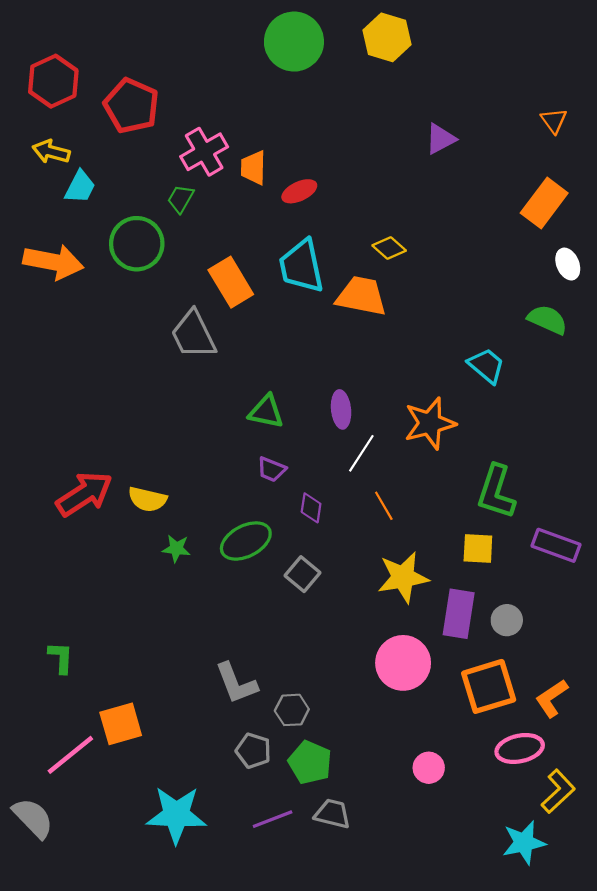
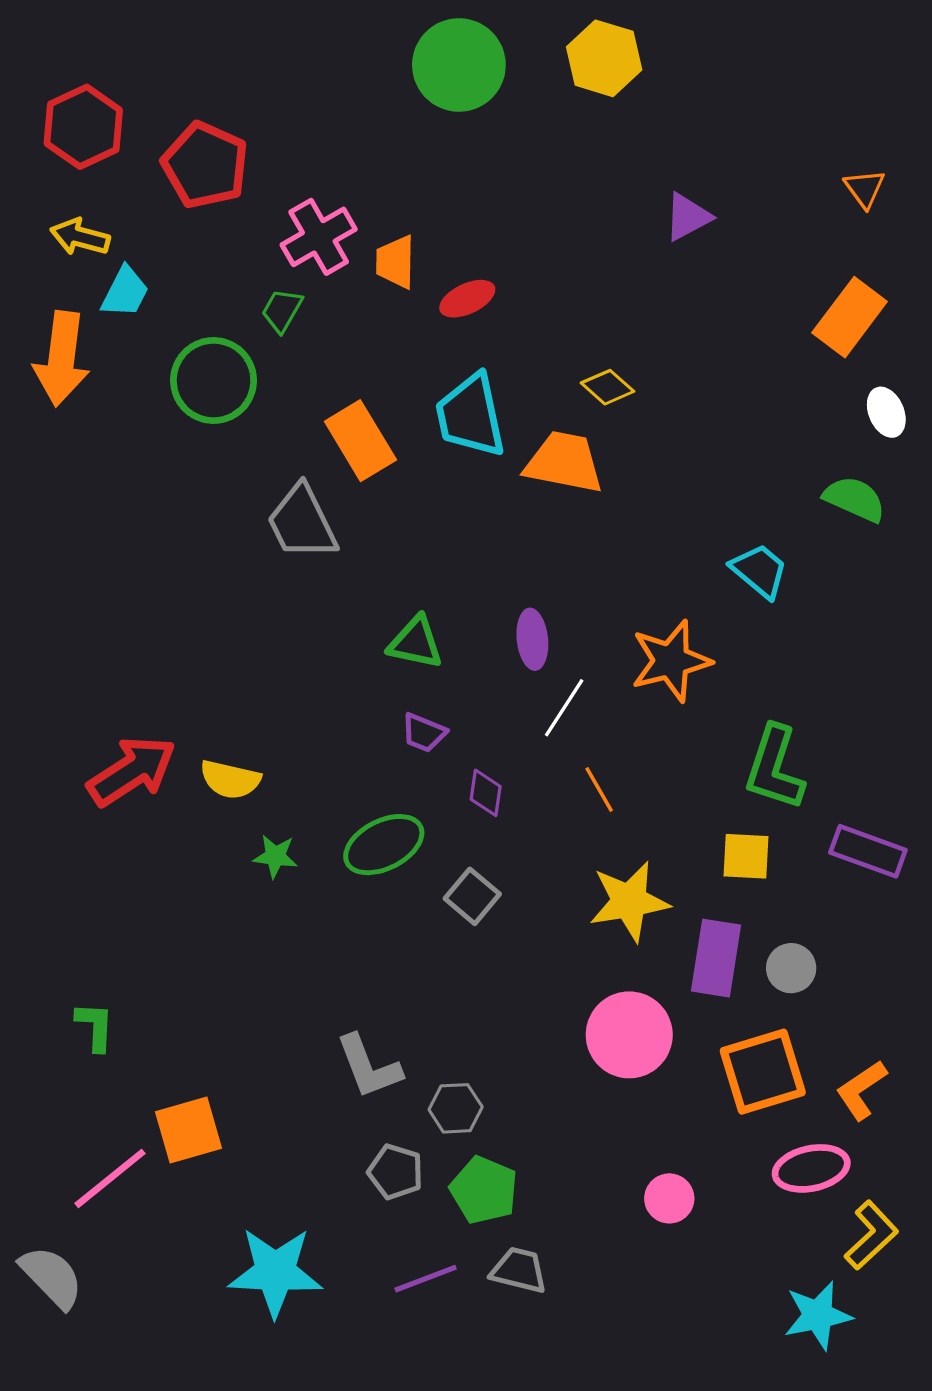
orange arrow: (53, 262) -> (62, 359), moved, turned 86

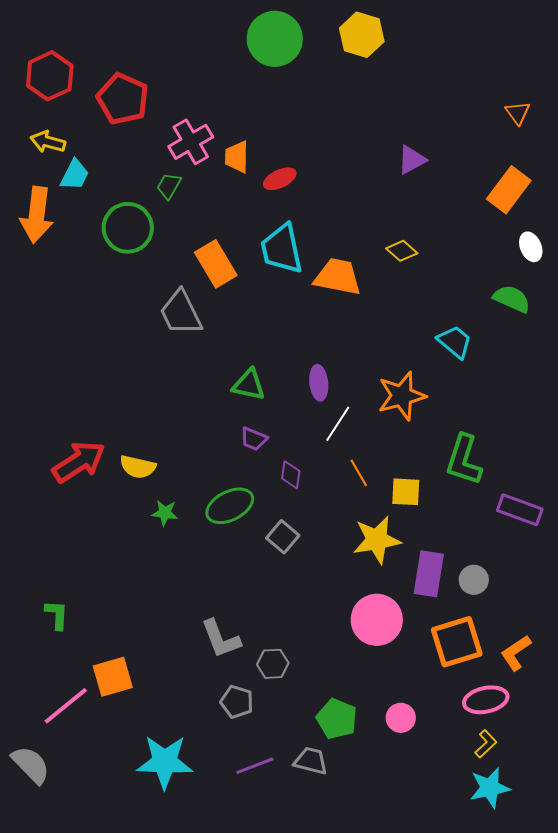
purple triangle: (688, 217) -> (412, 160), moved
yellow diamond: (607, 387) -> (402, 251), moved
yellow square: (746, 856) -> (406, 492), moved
green pentagon: (484, 1190) -> (337, 719), moved
yellow L-shape: (871, 1235) -> (486, 744), moved, size x0.7

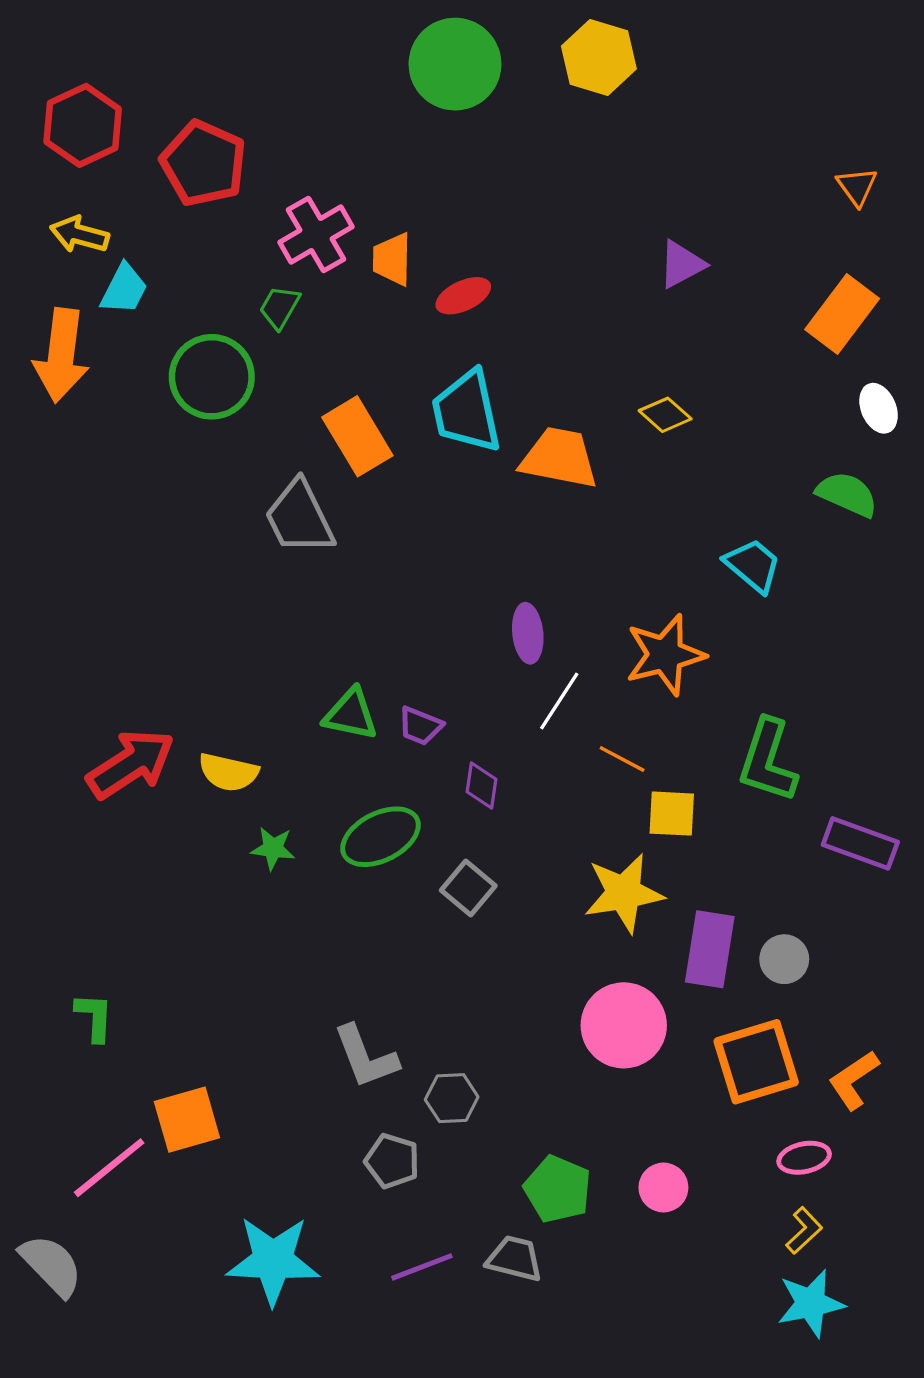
green triangle: (249, 385) -> (351, 714), moved
orange line: (359, 473) -> (622, 759), moved, turned -32
pink ellipse: (486, 700) -> (804, 1158), size x0.7

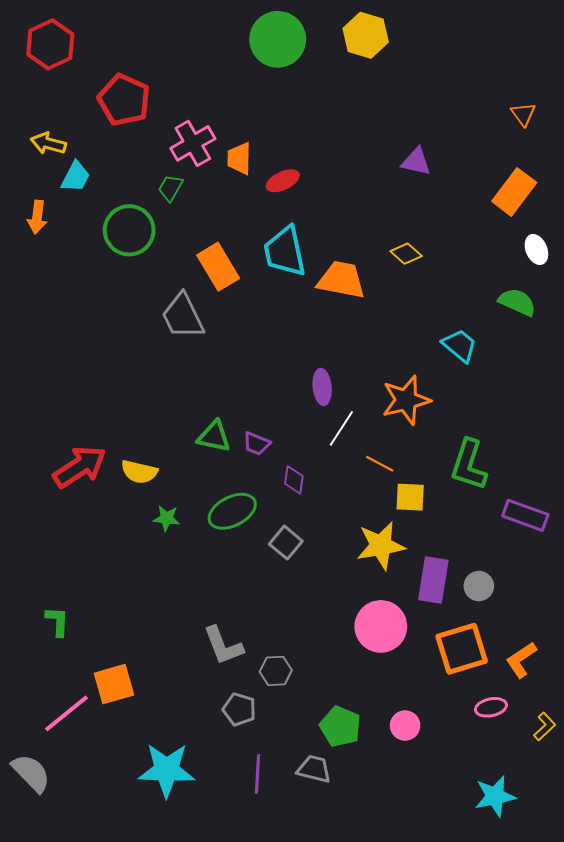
red hexagon: (83, 125) -> (50, 44), moved
purple triangle: (682, 264) -> (416, 162), turned 40
orange arrow: (61, 355) -> (37, 217), size x0.6
yellow L-shape: (804, 1231) -> (545, 727), moved
purple line: (422, 1267) -> (258, 774), turned -66

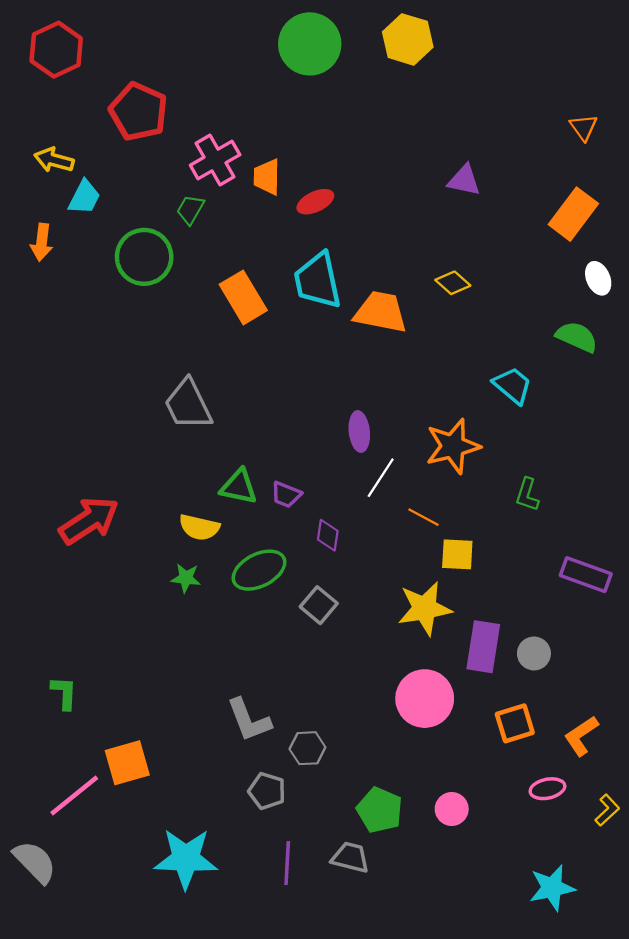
gray trapezoid: (183, 316) -> (188, 404), moved
green L-shape: (469, 465) -> (527, 495), moved, size x0.6
yellow semicircle: (139, 472) -> (199, 527), moved
orange square: (462, 649) -> (515, 723), size x0.7

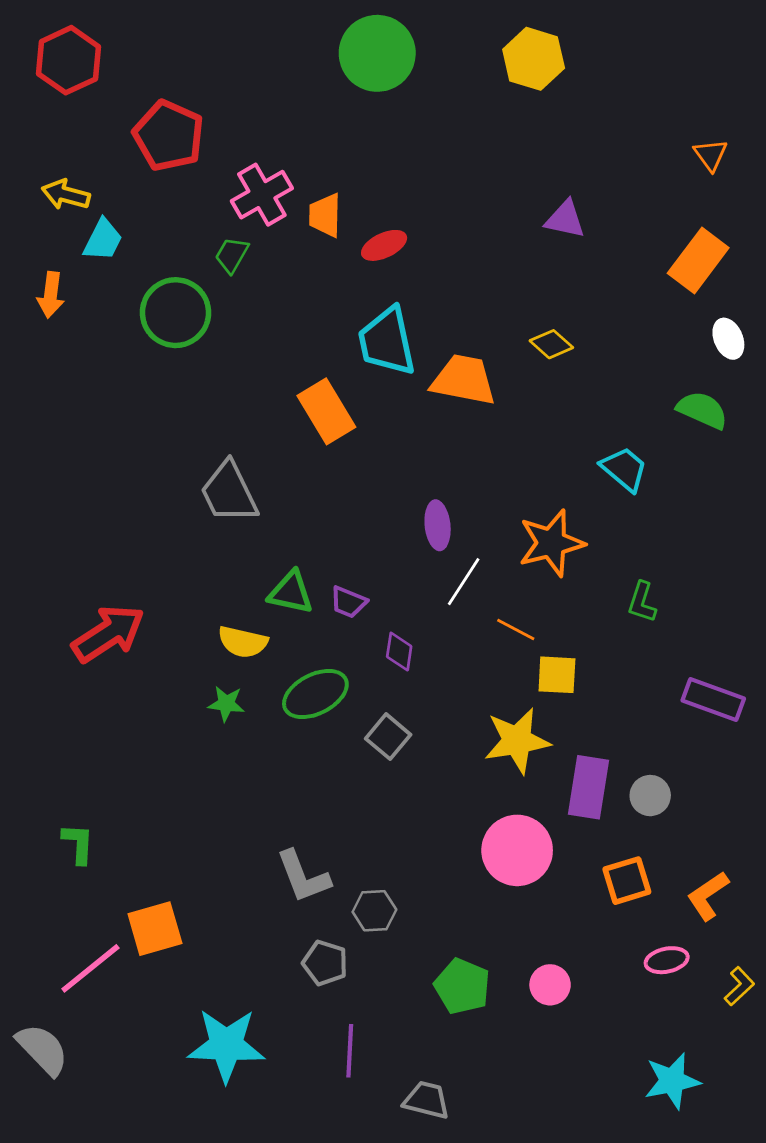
yellow hexagon: (408, 39) -> (534, 59), moved
orange rectangle: (243, 297) -> (326, 411), moved
gray trapezoid: (350, 857) -> (427, 1100), moved

